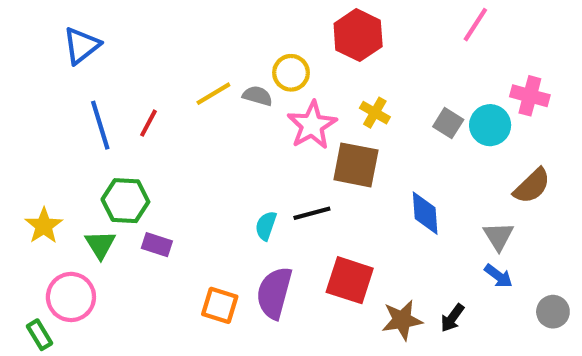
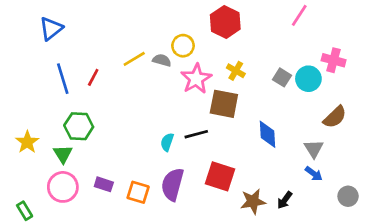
purple rectangle: (157, 245) -> (104, 184), moved
pink circle: (71, 297) -> (63, 187), moved

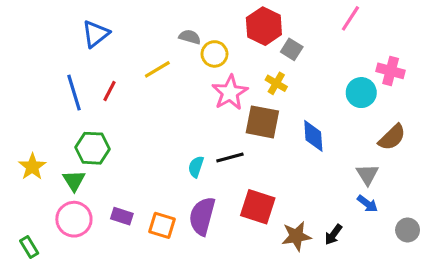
blue triangle: (51, 29) -> (96, 34), moved
gray semicircle: (162, 60) -> (190, 37), moved
gray square: (282, 77) -> (292, 49), moved
blue diamond: (267, 134) -> (313, 136), moved

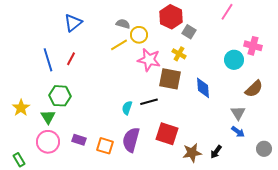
blue triangle: (96, 34) -> (73, 23), moved
yellow line: (157, 69) -> (119, 45), moved
pink star: (230, 93) -> (149, 60), turned -30

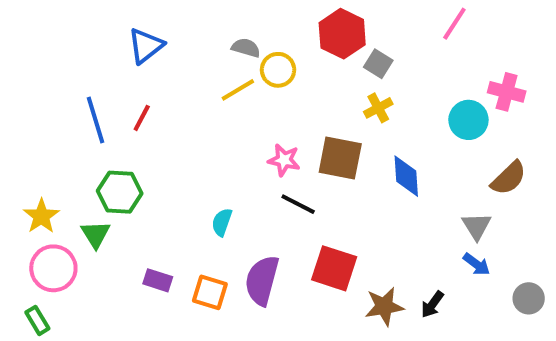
yellow cross: (179, 54) -> (378, 108), moved, turned 32
pink star: (149, 60) -> (284, 160), moved, size x0.7
black line: (149, 102) -> (298, 204), turned 42
cyan semicircle: (127, 108) -> (222, 222), moved
pink circle: (48, 142) -> (53, 268), moved

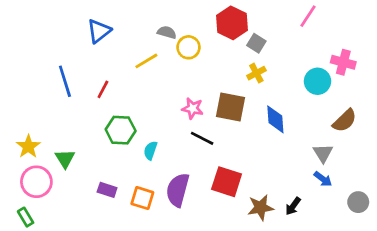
yellow line: (238, 90) -> (146, 61), moved
red line: (142, 118) -> (103, 89), moved
green hexagon: (120, 192) -> (121, 130), moved

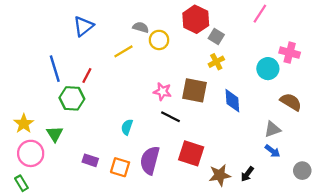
brown semicircle: (345, 121) -> (291, 102), turned -105
green hexagon: (121, 130) -> (72, 98), moved
gray triangle: (323, 153) -> (272, 129), turned 42

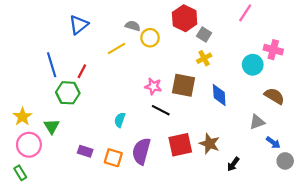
blue arrow: (272, 151) -> (273, 143), moved
red square: (191, 153) -> (180, 145), turned -30
brown star: (220, 175) -> (209, 144), moved, turned 30

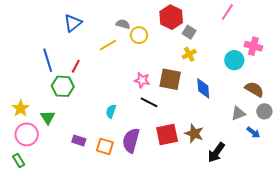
gray circle: (285, 161) -> (264, 111), moved
black arrow: (233, 164) -> (216, 153), size x1.5

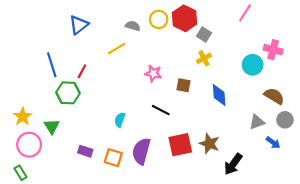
yellow circle: (139, 35) -> (159, 19), moved
brown square: (170, 79) -> (183, 85), size x0.6
pink star: (142, 80) -> (153, 73), moved

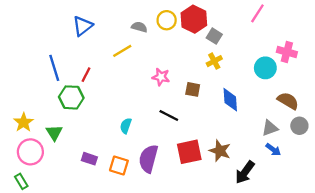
blue arrow: (273, 143) -> (273, 150), moved

